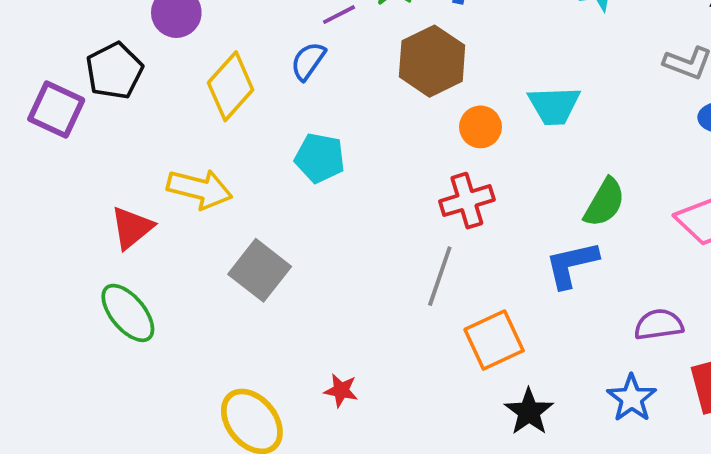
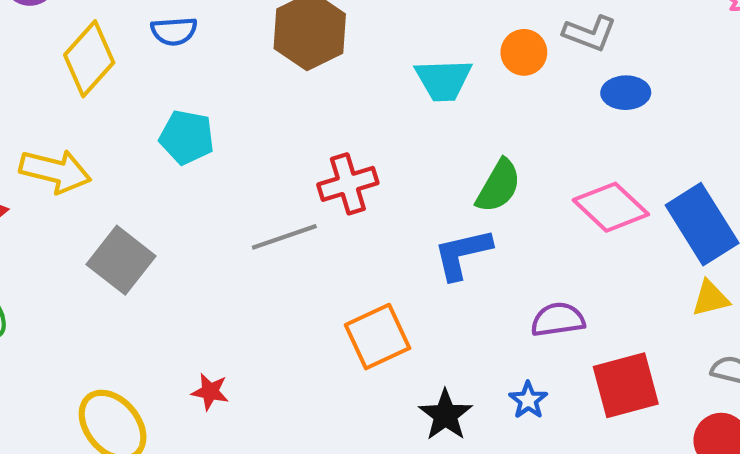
blue semicircle: (308, 61) -> (174, 31), turned -129
orange circle: (480, 127) -> (524, 52), moved
gray line: (440, 276) -> (284, 237), moved, turned 52
blue star: (632, 398) -> (528, 400), size x0.7
black star: (529, 412) -> (445, 415), moved

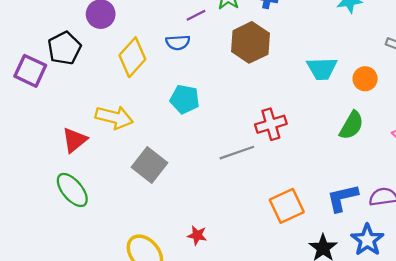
orange circle: (524, 52) -> (365, 79), moved
blue L-shape: (462, 254) -> (342, 198), moved
blue star: (528, 400) -> (367, 240), size x1.6

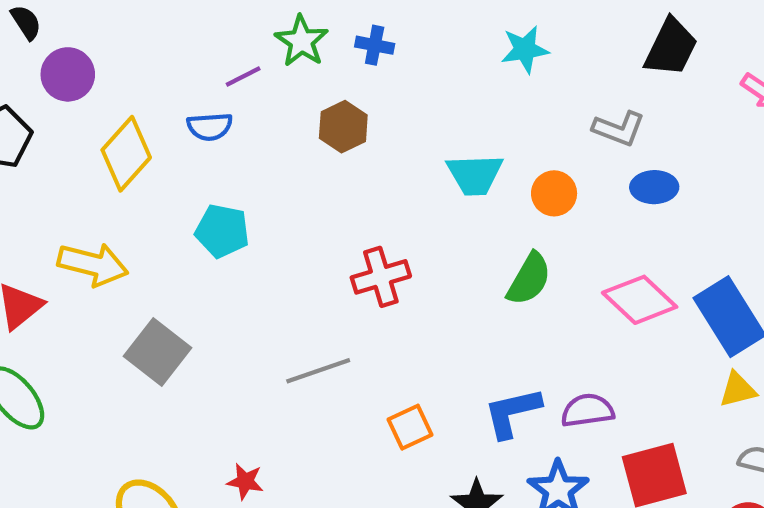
brown hexagon: (250, 42) -> (343, 127), size x0.7
gray line: (237, 153) -> (318, 371), moved
orange square: (287, 206) -> (410, 427), size x0.7

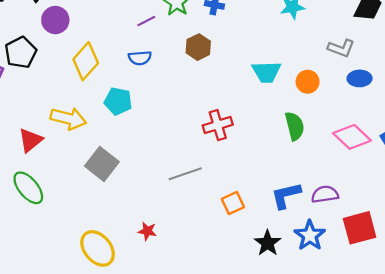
blue semicircle: (210, 127) -> (140, 58), moved
cyan pentagon: (222, 231) -> (118, 101), moved
green semicircle: (529, 279) -> (295, 126), turned -44

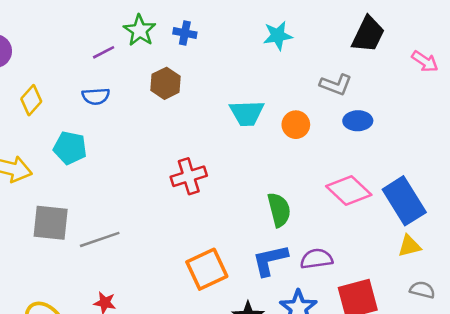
yellow diamond: (86, 61) -> (31, 100), size x0.7
green semicircle: (295, 126) -> (279, 210), moved
gray square: (102, 164) -> (51, 223), turned -32
gray line: (185, 174) -> (100, 239), moved
orange square: (233, 203) -> (207, 269), size x1.5

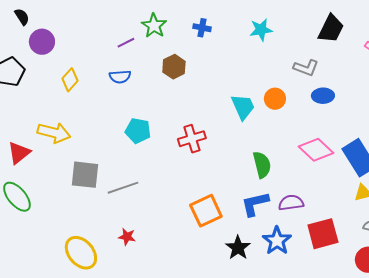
blue cross: (185, 33) -> (202, 28), moved
cyan trapezoid: (247, 113) -> (243, 107), moved, turned -112
cyan pentagon: (70, 148) -> (138, 131), moved

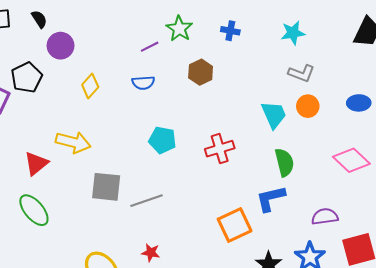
gray L-shape: (306, 68) -> (301, 73), moved
green semicircle: (262, 165) -> (284, 162), moved
blue L-shape: (255, 204) -> (271, 198), moved

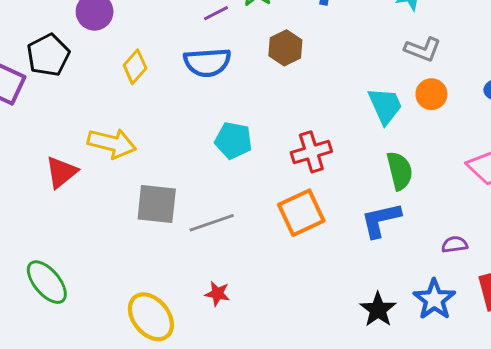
blue semicircle: (143, 83) -> (207, 62), size x1.5
green ellipse: (34, 210) -> (47, 282), moved
purple semicircle: (325, 217) -> (455, 245), size x0.7
orange square: (235, 225) -> (301, 213), moved

